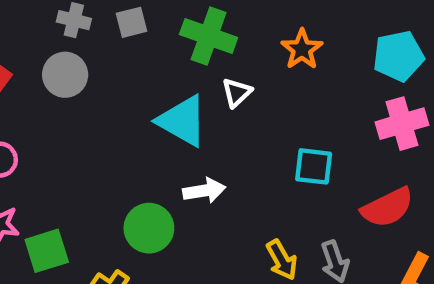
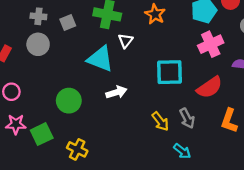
gray square: (131, 22) -> (68, 22), moved
cyan square: (314, 166) -> (169, 72), size x1.4
green circle: (149, 228) -> (69, 101), moved

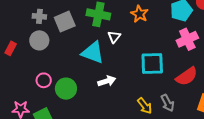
gray square: (68, 22) -> (65, 22), size x1.5
pink circle: (11, 92) -> (44, 80), moved

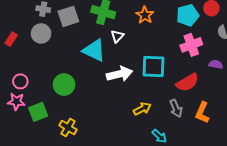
pink circle: (44, 80) -> (20, 81), moved
white arrow: (107, 81) -> (120, 74), moved, size x1.4
gray arrow: (168, 103) -> (176, 108), moved
yellow arrow: (145, 106) -> (142, 109), turned -84

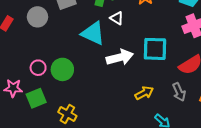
white triangle: (117, 36) -> (117, 18), turned -40
pink circle: (20, 81) -> (38, 68), moved

